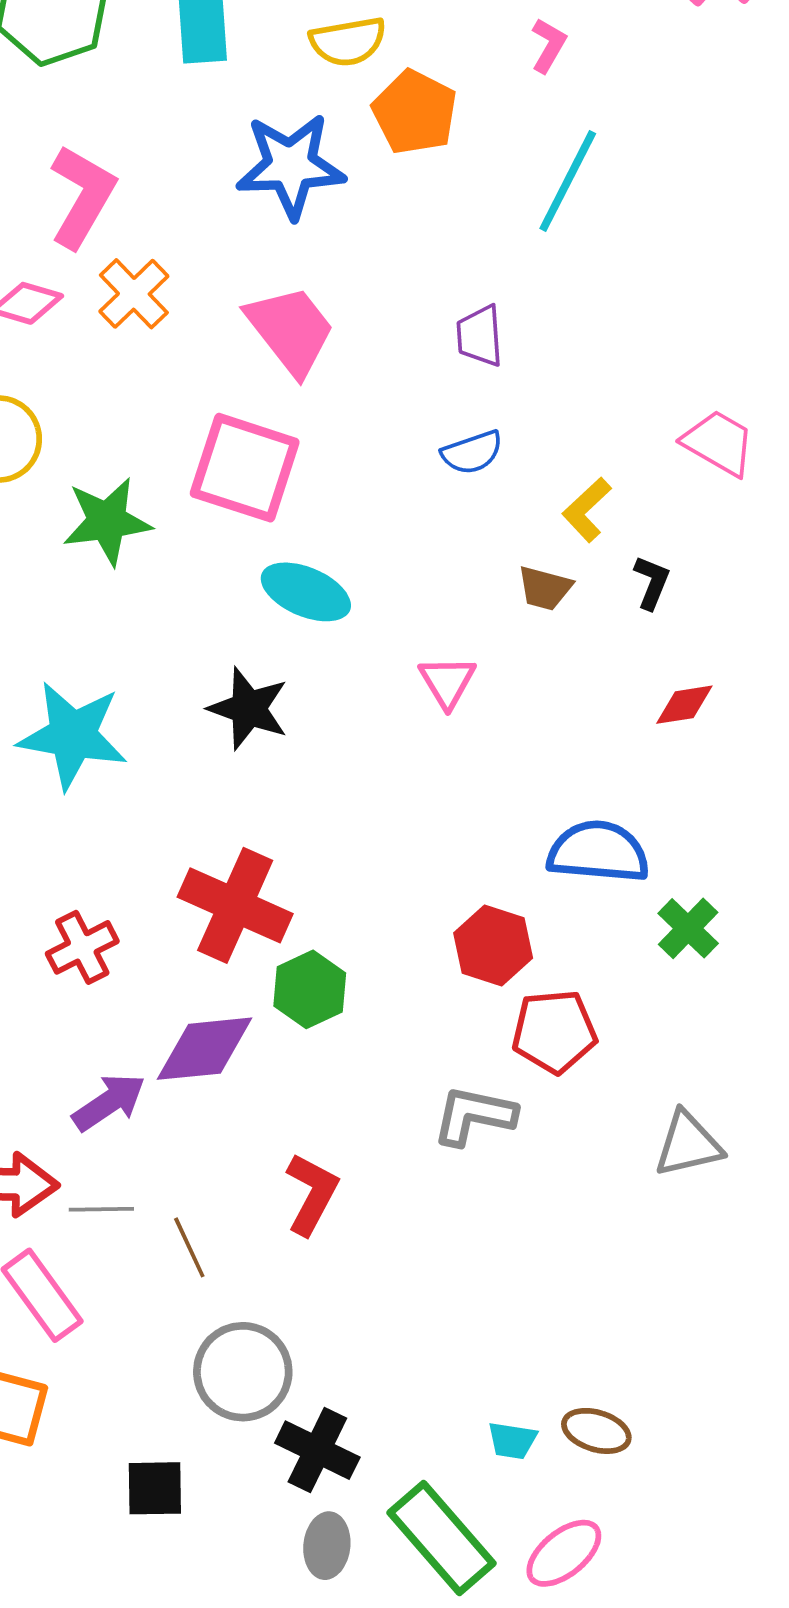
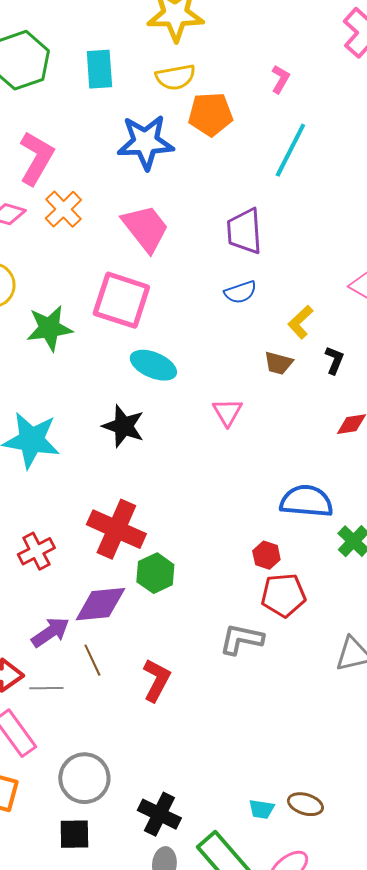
orange pentagon: (415, 112) -> (210, 114), turned -30
purple trapezoid: (480, 336) -> (244, 231), size x1.4
red hexagon: (493, 946) -> (266, 555), moved, size x0.7
brown line: (189, 1247) -> (92, 660), moved
gray circle: (243, 1372) -> (84, 778), moved

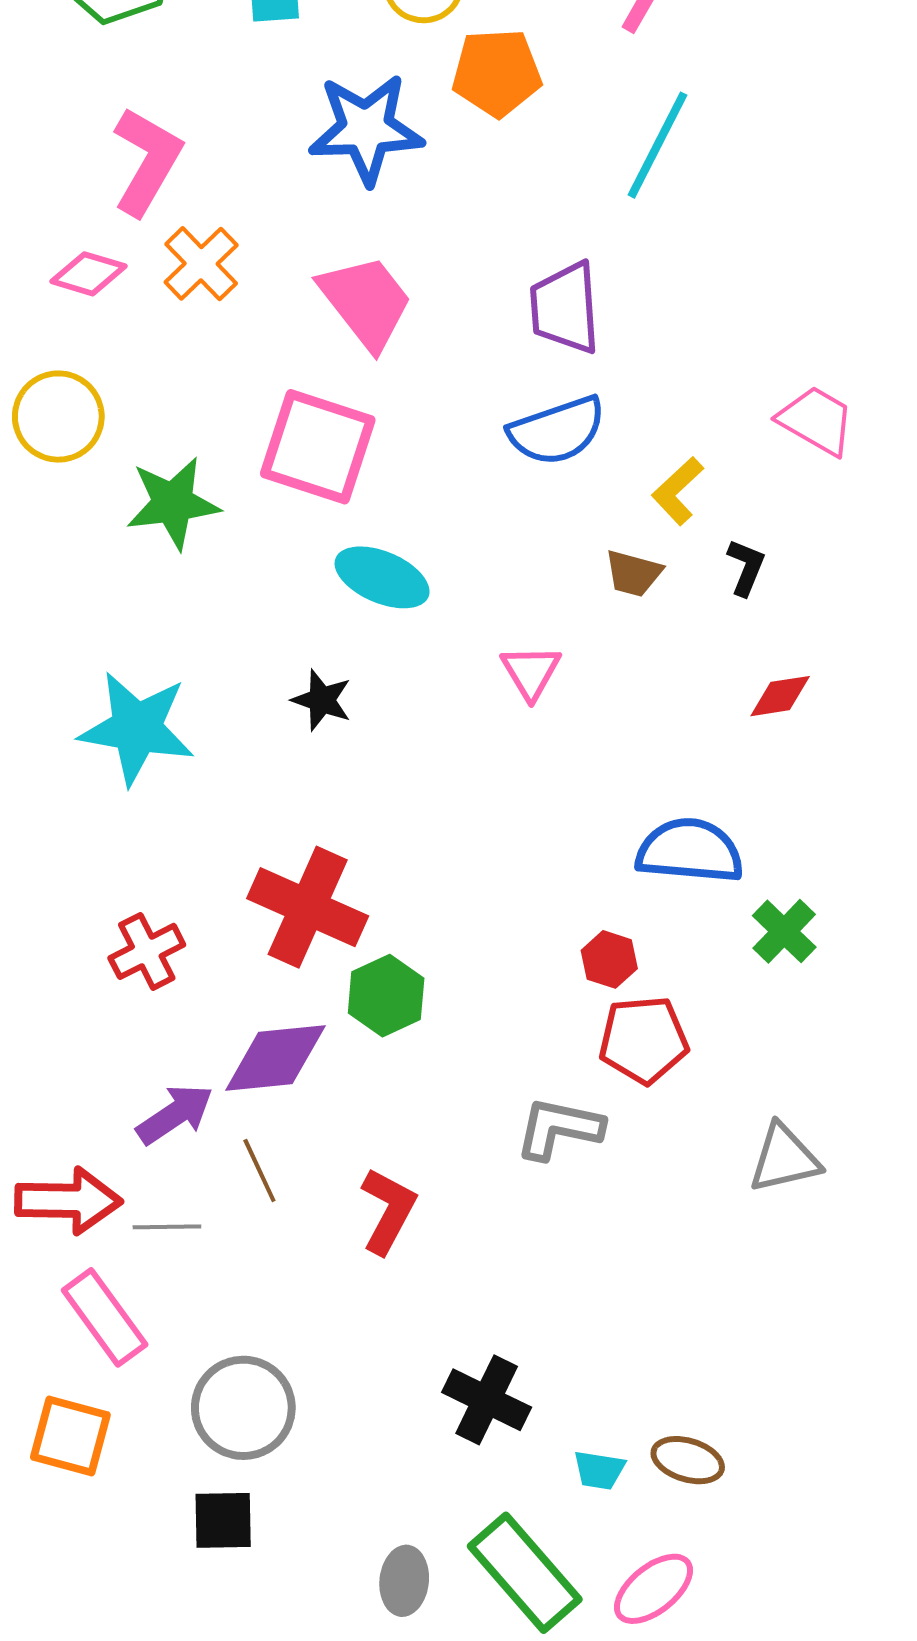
blue semicircle: (240, 292) -> (557, 431), size x1.5
black star: (123, 426) -> (322, 700), size x0.7
black cross: (159, 814) -> (487, 1400), moved

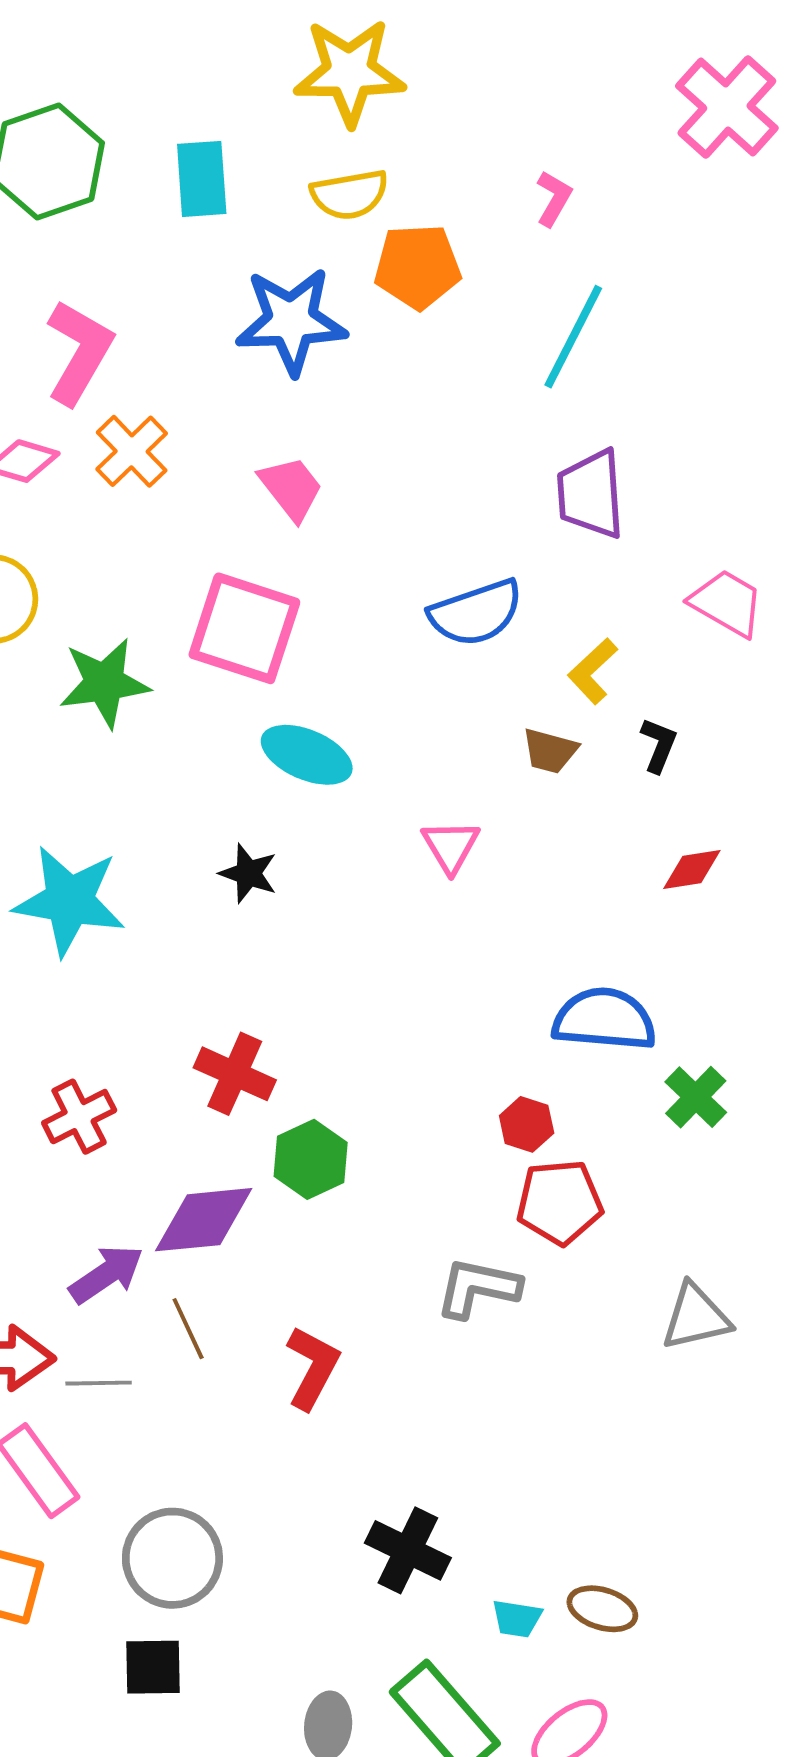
pink trapezoid: (366, 302) -> (291, 488), size x0.7
purple trapezoid: (565, 308) -> (591, 494), moved
red cross: (308, 907) -> (235, 1074), size x0.7

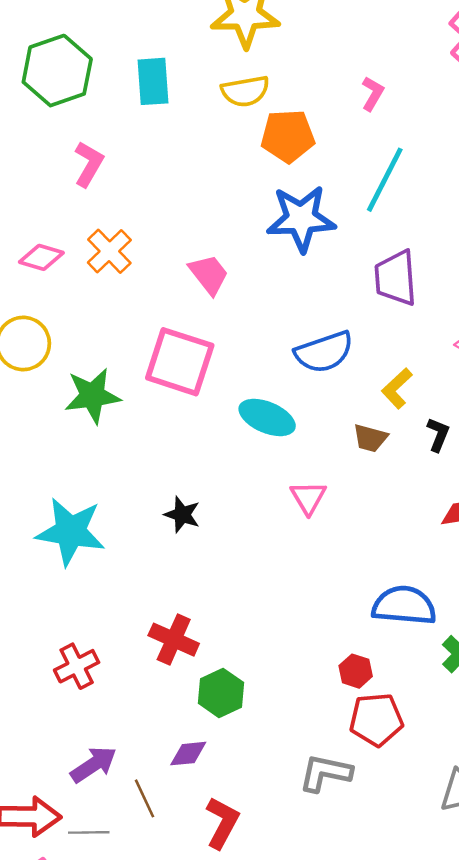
blue star: (291, 321) -> (301, 219), moved
pink L-shape: (79, 352) -> (89, 164), moved, size x0.7
cyan ellipse: (307, 755) -> (267, 417), moved
purple diamond: (204, 1220) -> (188, 754), moved, size x0.6

